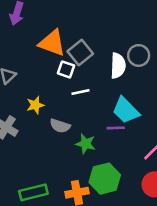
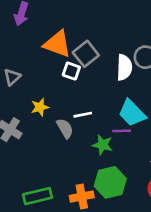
white line: (80, 92) -> (83, 115), moved
gray semicircle: (60, 126) -> (65, 128), turned -138
green star: (86, 144) -> (103, 145), moved

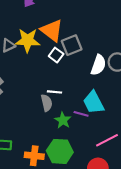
yellow star: (40, 107) -> (28, 40), moved, size x1.6
gray semicircle: (65, 128) -> (47, 103), moved

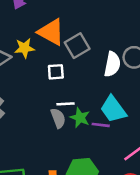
yellow star: (28, 40) -> (24, 48), size x0.7
white square: (56, 55) -> (56, 72), moved, turned -32
green star: (63, 120) -> (80, 118), moved

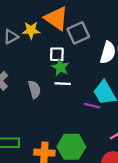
gray semicircle: (58, 118) -> (34, 89), moved
green star: (80, 118) -> (60, 67), moved

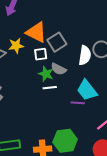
white square: (57, 54) -> (41, 54), moved
gray semicircle: (34, 89) -> (59, 69), moved, turned 140

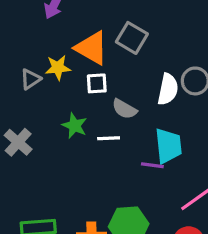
gray square: (57, 42) -> (132, 38), moved, turned -30
green star: (46, 74) -> (75, 126), moved
cyan trapezoid: (87, 90) -> (168, 146), turned -150

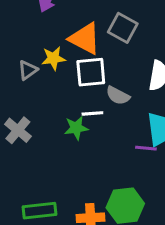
white square: (97, 83) -> (91, 72), size x1.5
green star: (75, 126) -> (76, 128), moved, turned -30
white line: (109, 138) -> (92, 113), moved

